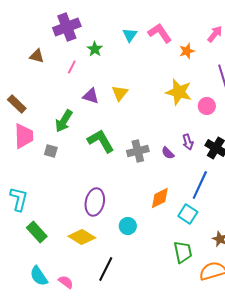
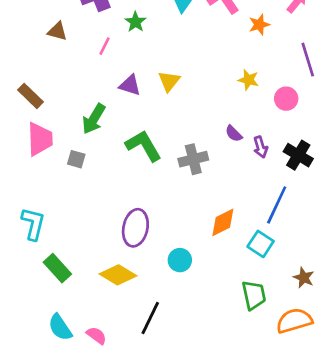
yellow star: (179, 92) -> (248, 80), size x0.6
purple semicircle: (168, 153) -> (234, 134), moved

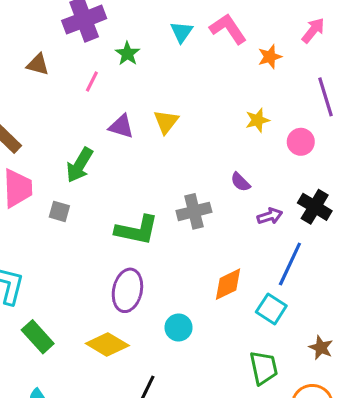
yellow star: (248, 80) -> (257, 120), turned -30
green L-shape: (144, 146) -> (137, 230), moved, turned 132
purple arrow: (261, 147) -> (270, 216), moved, turned -90

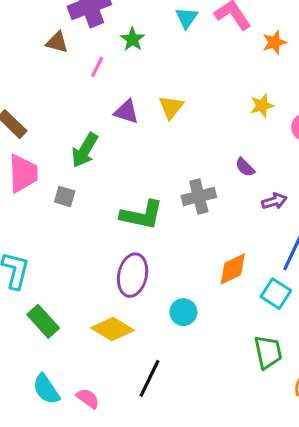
brown triangle: (38, 64) -> (57, 42), moved

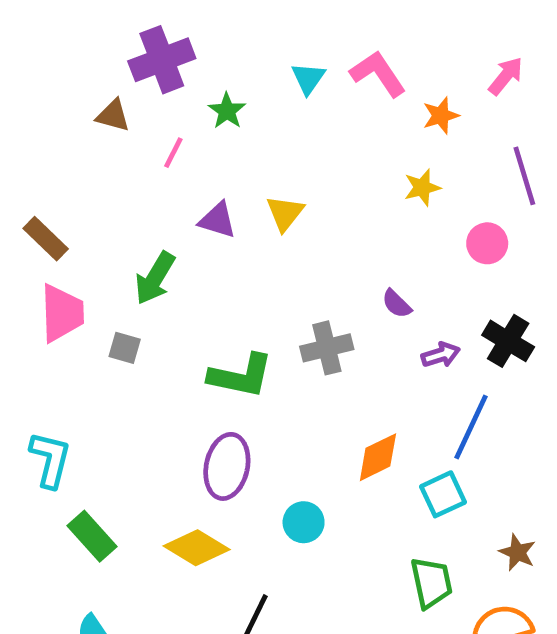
yellow star: (262, 106) -> (422, 188), moved
cyan square: (276, 294) -> (443, 494), turned 32

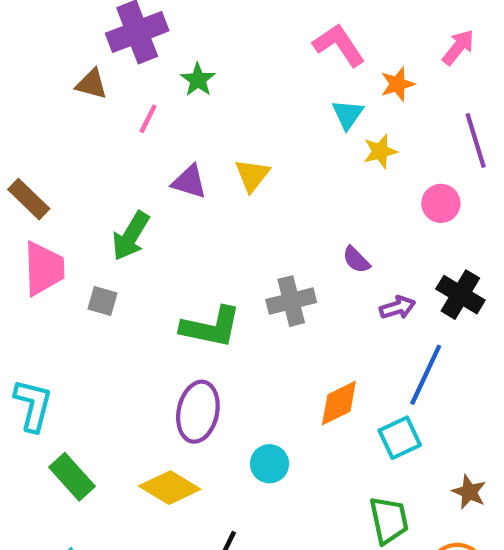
cyan triangle: (308, 78) -> (348, 114), moved

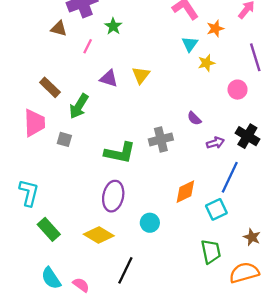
brown rectangle: (29, 199) -> (50, 87), moved

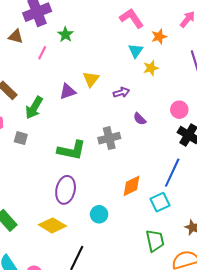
purple triangle: (109, 78) -> (68, 91), moved, turned -36
pink circle: (237, 90) -> (179, 110), moved
purple arrow: (215, 143) -> (121, 92), moved

